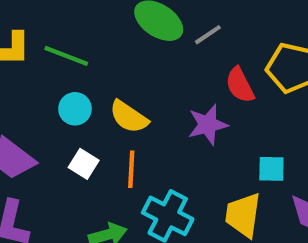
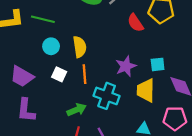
yellow semicircle: (129, 117) -> (80, 47), turned -125
purple star: (208, 125) -> (126, 66), moved

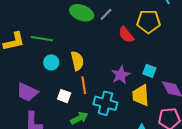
cyan square: (158, 64) -> (149, 71), turned 32
white square: (59, 74) -> (64, 96), moved

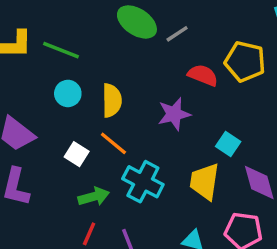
red semicircle: (126, 35) -> (203, 75), turned 138
purple star: (121, 75) -> (174, 114), moved
orange line: (84, 85) -> (113, 143), turned -54

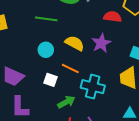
green line: (61, 50) -> (46, 19), moved
cyan circle: (68, 93) -> (46, 50), moved
yellow semicircle: (112, 100) -> (75, 43), moved, turned -48

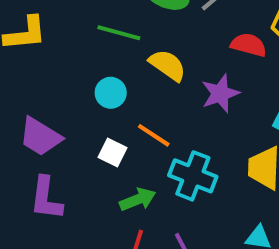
yellow semicircle: (75, 43) -> (168, 65), moved

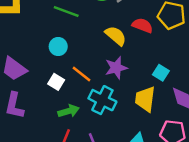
yellow semicircle: (168, 65) -> (116, 36), moved
purple star: (220, 93) -> (116, 68), moved

